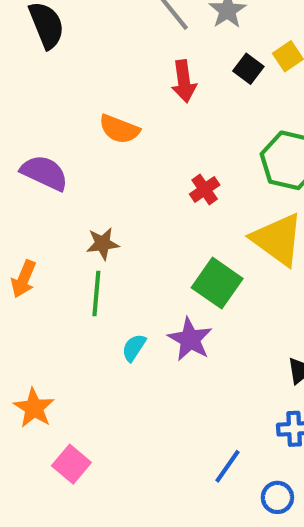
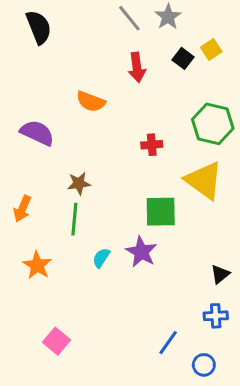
red cross: (205, 189) -> (152, 145), turned 30
green square: (217, 283) -> (161, 212), turned -36
orange star: (34, 408) -> (37, 265), moved

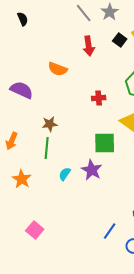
black semicircle: (39, 27) -> (23, 19), size x0.6

